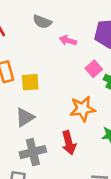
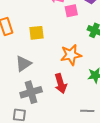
pink square: (94, 69) -> (71, 11), moved, turned 32
yellow square: (30, 82) -> (37, 33), moved

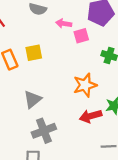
yellow square: (37, 33) -> (34, 53), moved
red arrow: (61, 83) -> (91, 116), moved, turned 96

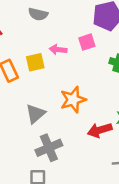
pink arrow: (64, 23) -> (58, 50), moved
orange star: (85, 85) -> (73, 100), moved

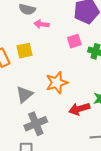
pink square: (87, 42) -> (74, 41), moved
pink arrow: (58, 50) -> (41, 24), moved

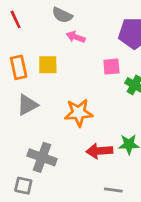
gray triangle: (24, 95) -> (27, 105), moved
gray cross: (36, 124) -> (42, 157), turned 30

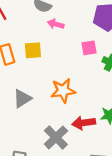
gray triangle: (27, 105) -> (22, 99), moved
gray cross: (42, 157) -> (56, 138), moved, turned 30

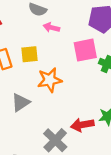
pink square: (89, 48) -> (85, 50), size x1.5
orange star: (63, 91) -> (50, 80), moved

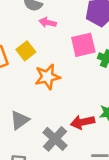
yellow square: (30, 54) -> (26, 51), turned -30
gray triangle: (21, 102) -> (20, 120), moved

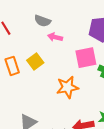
orange star: (47, 77) -> (67, 87), moved

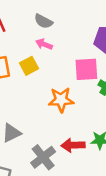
pink arrow: (55, 37) -> (44, 44), moved

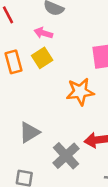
pink arrow: (44, 44) -> (43, 33), moved

